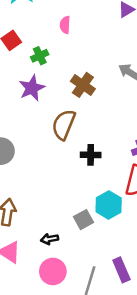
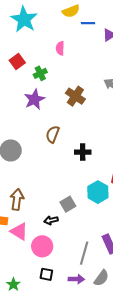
brown semicircle: (64, 125) -> (53, 134), moved, size x0.7
gray square: (83, 220) -> (68, 204), moved
pink circle: (53, 271) -> (42, 246), moved

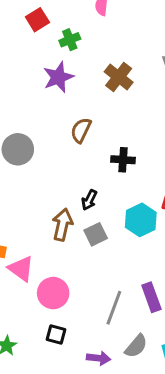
brown arrow: (17, 199) -> (62, 225), moved
black arrow: (51, 220) -> (89, 200), moved, turned -56
purple arrow: (76, 279) -> (98, 358), moved

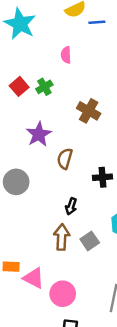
red square: (37, 20) -> (19, 86), moved
purple star: (58, 77) -> (39, 134), moved
black arrow: (89, 200) -> (71, 206), moved

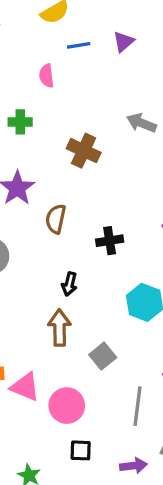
blue line: (97, 22) -> (79, 45), moved
green cross: (44, 87) -> (20, 122), turned 35
gray square: (90, 241) -> (103, 356), moved

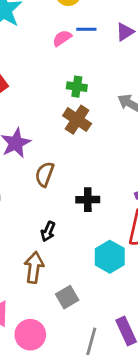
pink semicircle: (46, 76) -> (62, 38), moved, turned 54
green cross: (20, 122) -> (77, 87), moved

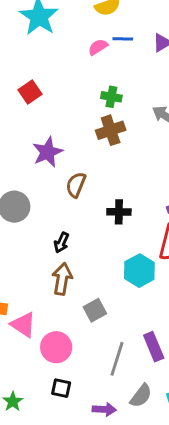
brown cross: (77, 120) -> (111, 130), turned 36
black arrow: (48, 231) -> (61, 243), moved

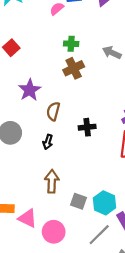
black arrow: (61, 243) -> (48, 142), moved
cyan hexagon: (139, 271) -> (105, 203), moved
gray square: (95, 310) -> (79, 201), turned -35
gray line: (117, 359) -> (99, 235), turned 35

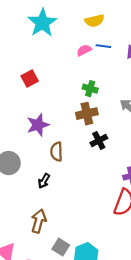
brown semicircle: (53, 111) -> (57, 152), turned -30
black cross: (87, 127) -> (99, 141), moved, turned -35

